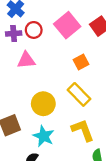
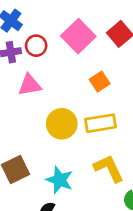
yellow rectangle: (79, 94) -> (100, 123), turned -50
yellow circle: (43, 104) -> (62, 124), moved

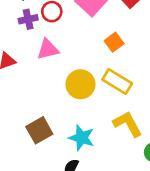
yellow rectangle: (100, 123) -> (117, 82), turned 44

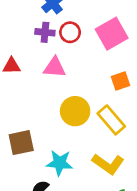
yellow L-shape: (128, 124) -> (108, 164), turned 136
cyan star: (82, 138) -> (60, 163), turned -30

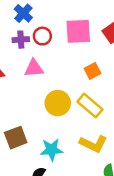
pink square: (112, 34) -> (78, 31), turned 36

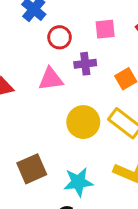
pink square: (78, 31) -> (105, 29), size x0.6
purple cross: (21, 40) -> (85, 64), moved

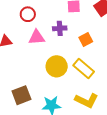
red circle: (60, 37) -> (28, 14), moved

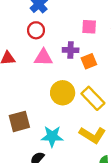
orange square: (86, 39) -> (89, 61), moved

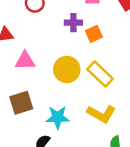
pink triangle: (43, 57) -> (25, 61), moved

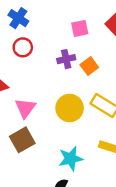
pink triangle: (25, 61) -> (25, 108), turned -40
brown square: (21, 103) -> (22, 140), moved

